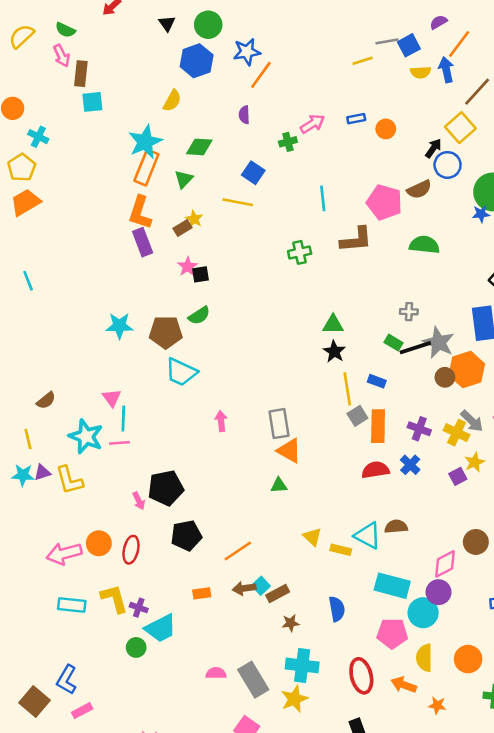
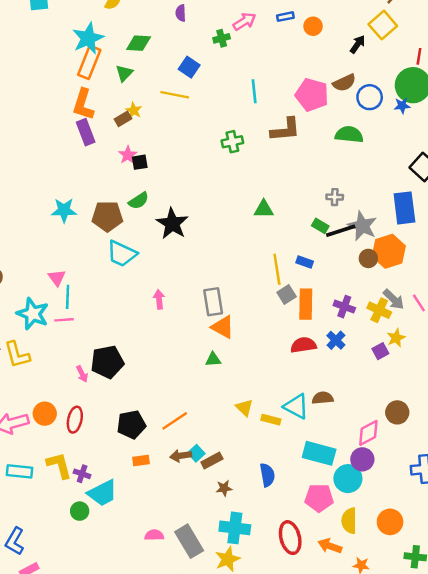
blue circle: (448, 165) -> (370, 97), moved
black star: (334, 352) -> (172, 224), moved, size x1.5
black pentagon: (186, 536) -> (131, 424), moved

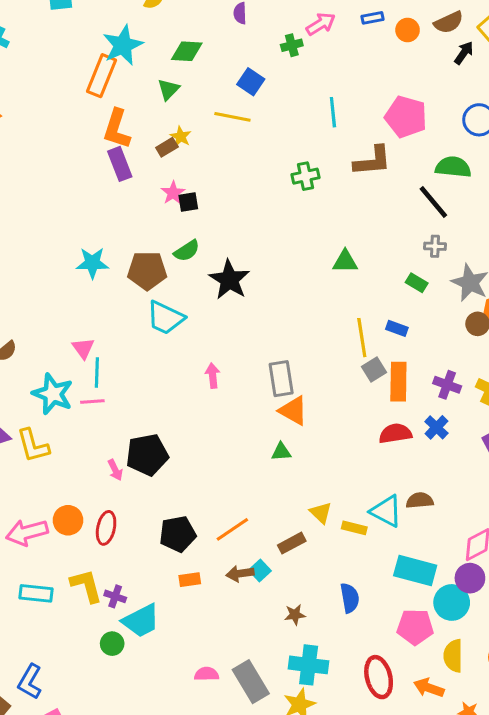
orange rectangle: (89, 62) -> (101, 76), moved
brown semicircle: (344, 83) -> (449, 22), moved
black line: (341, 231) -> (433, 202), moved, turned 68
brown rectangle: (212, 461) -> (292, 543), moved

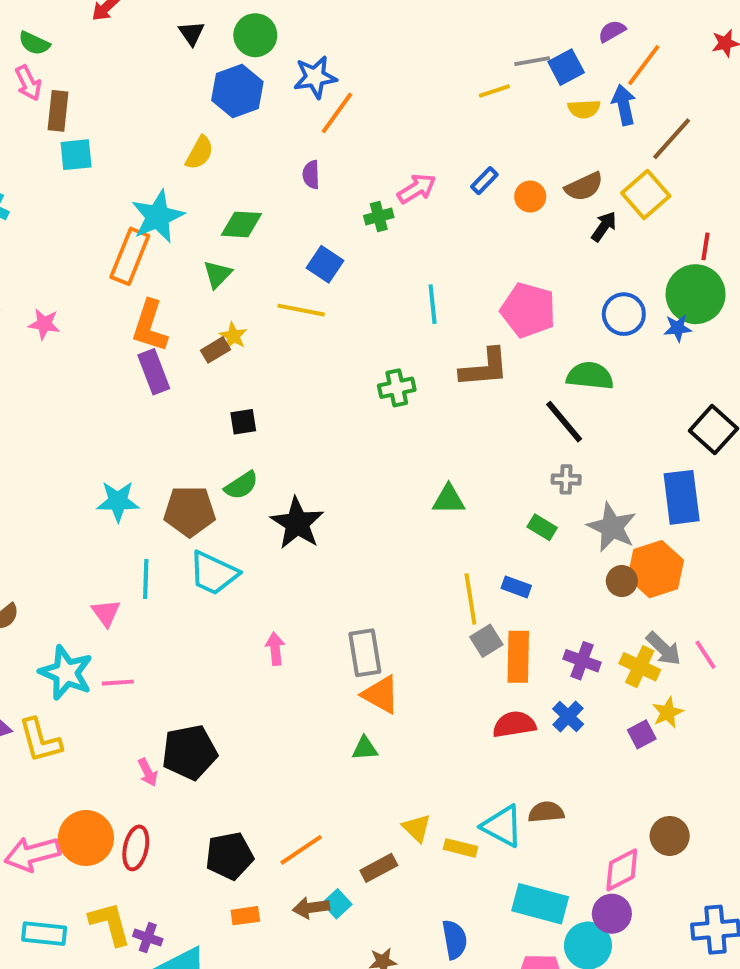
blue rectangle: (373, 18) -> (484, 181), turned -35
pink star: (173, 193) -> (44, 324), moved, turned -30
cyan line: (97, 373) -> (146, 579), moved
orange circle: (68, 520) -> (86, 838), size x1.4

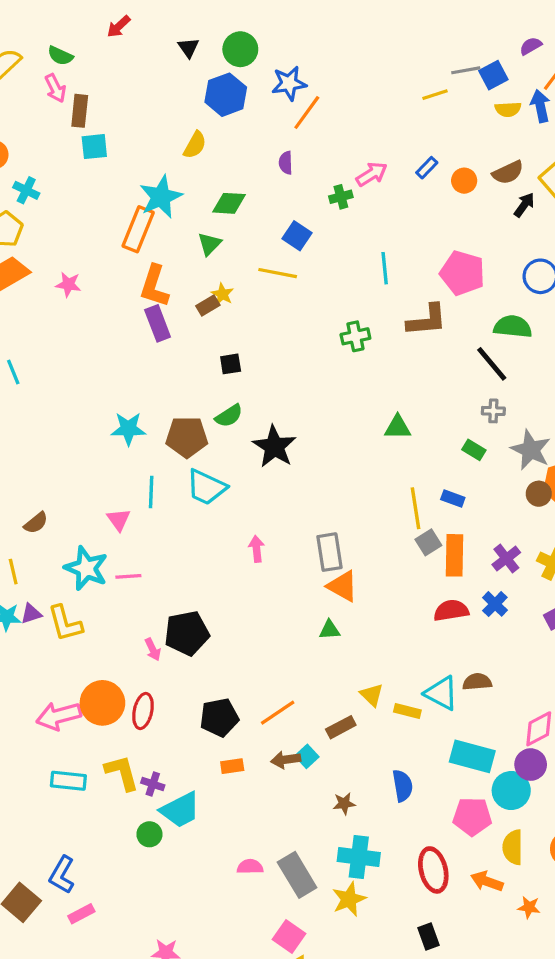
purple cross: (582, 661) -> (506, 559), turned 32

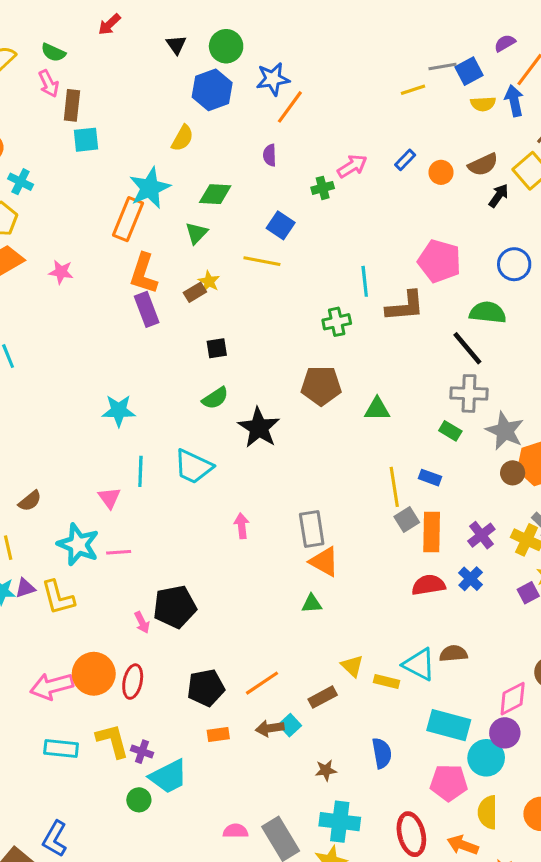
cyan line: (385, 268) -> (365, 281), moved
gray cross: (493, 411) -> (469, 393), size x1.6
brown pentagon: (187, 437) -> (321, 386), moved

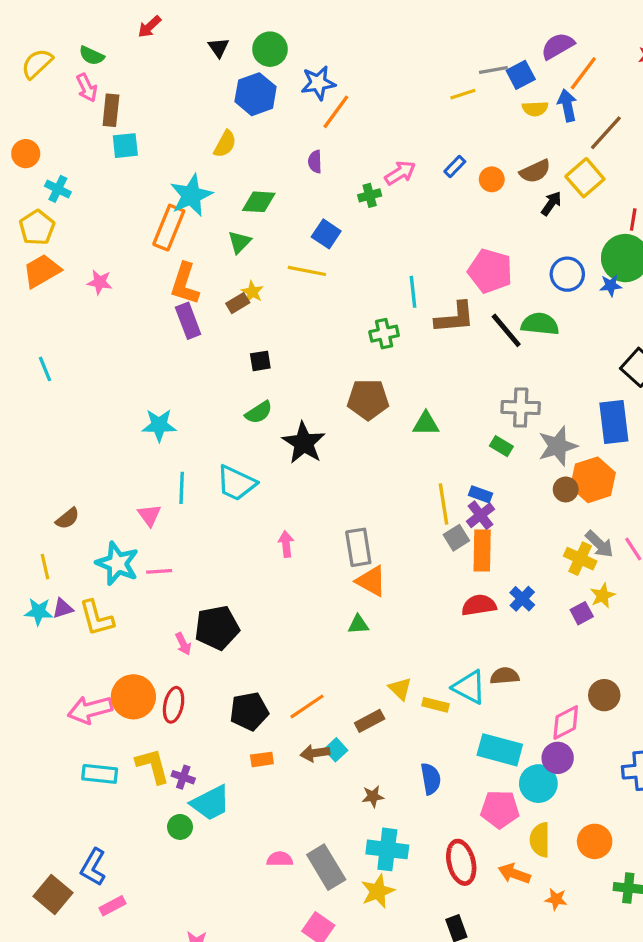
purple semicircle: (505, 43) -> (558, 46), size x1.5
black line: (467, 348) -> (506, 330), moved
gray star: (505, 431) -> (558, 446), turned 30
purple cross: (481, 535) -> (480, 515), moved

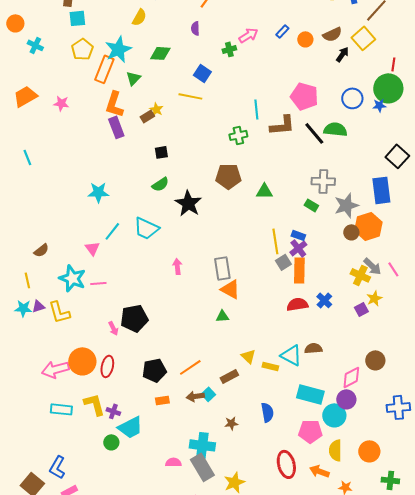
yellow pentagon: (37, 228) -> (82, 49), moved
green triangle: (239, 242) -> (133, 78), moved
cyan line: (182, 488) -> (112, 231), turned 36
cyan cross: (387, 849) -> (202, 445), moved

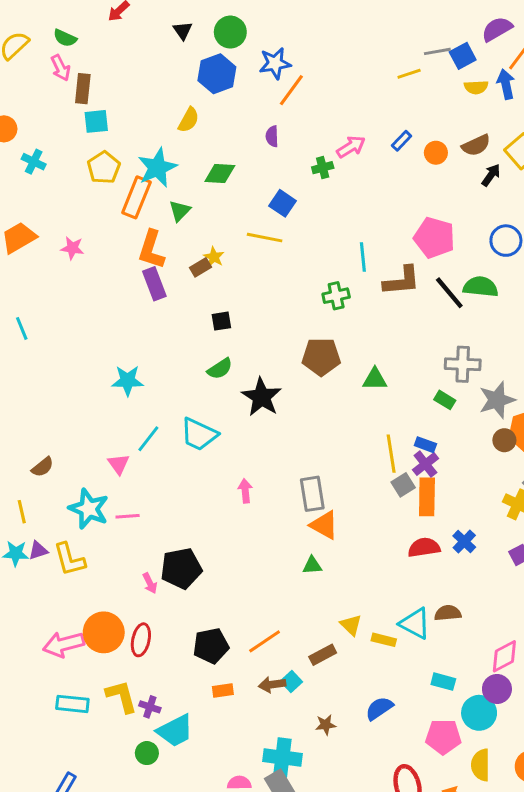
cyan rectangle: (310, 394) -> (443, 682), size x0.6
blue semicircle: (267, 412) -> (379, 708), turned -114

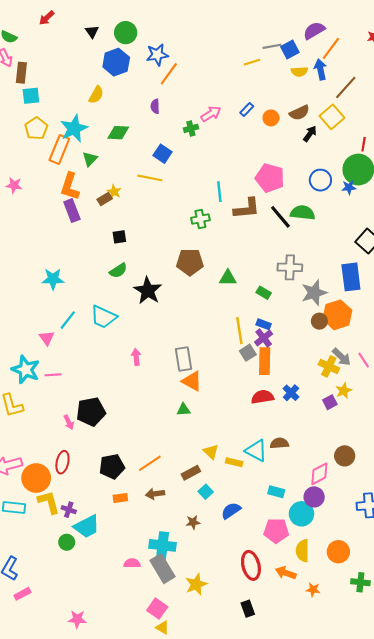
green rectangle: (445, 400) -> (264, 293), moved
orange circle: (104, 632) -> (36, 478), moved
cyan square: (291, 682) -> (206, 492), moved

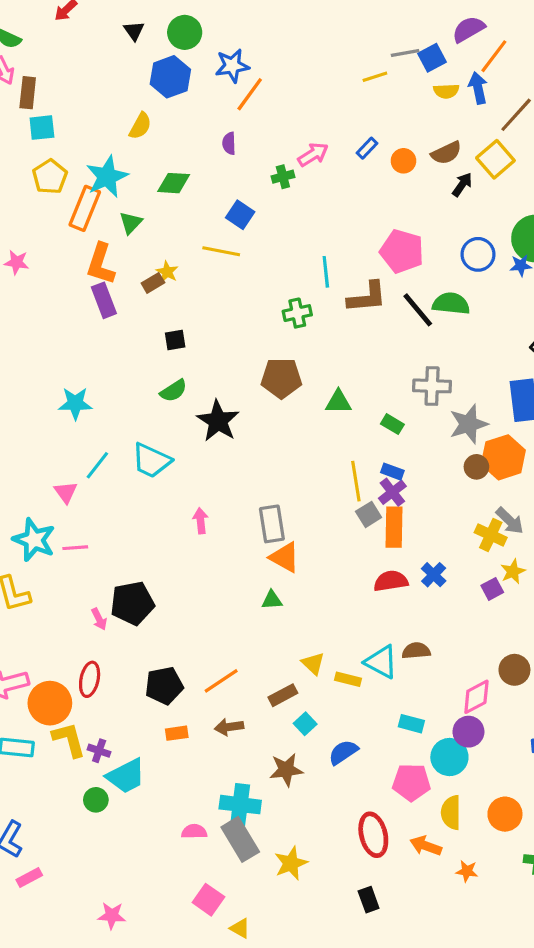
brown star: (193, 522) -> (286, 770), size x1.5
pink square: (157, 609) -> (208, 900), moved

